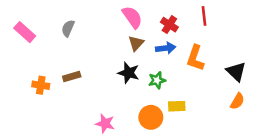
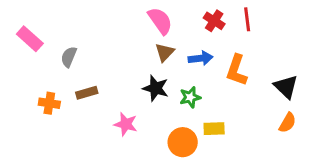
red cross: (169, 25) -> (214, 21), moved
gray semicircle: (68, 28) -> (69, 57), moved
pink star: (105, 124) -> (126, 124), moved

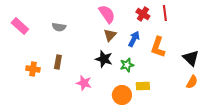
gray semicircle: (69, 57) -> (59, 27), moved, turned -104
blue arrow: (201, 58) -> (134, 39), turned -56
brown rectangle: (87, 93) -> (58, 62), turned -64

